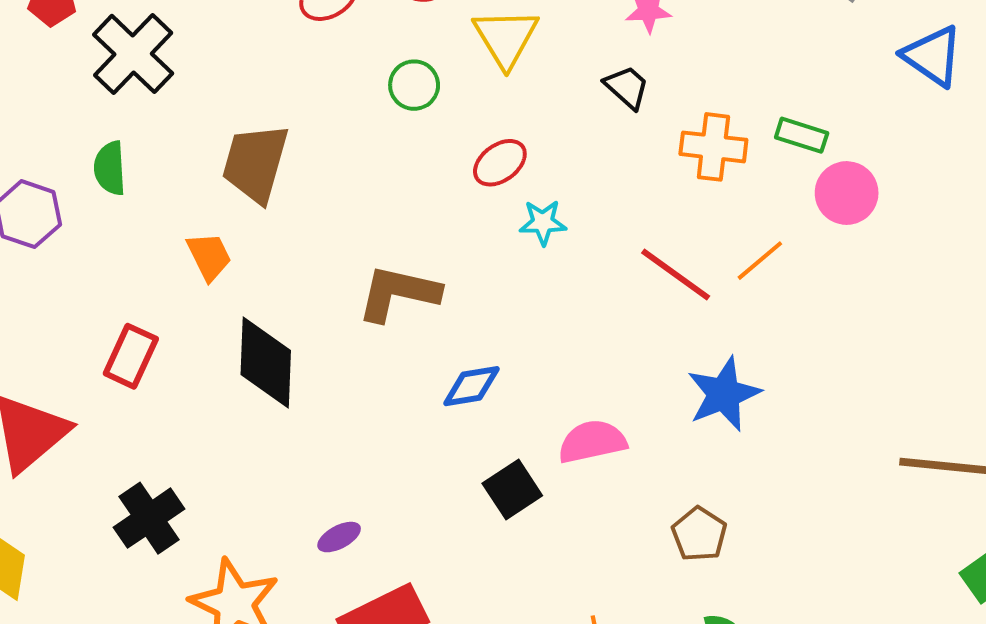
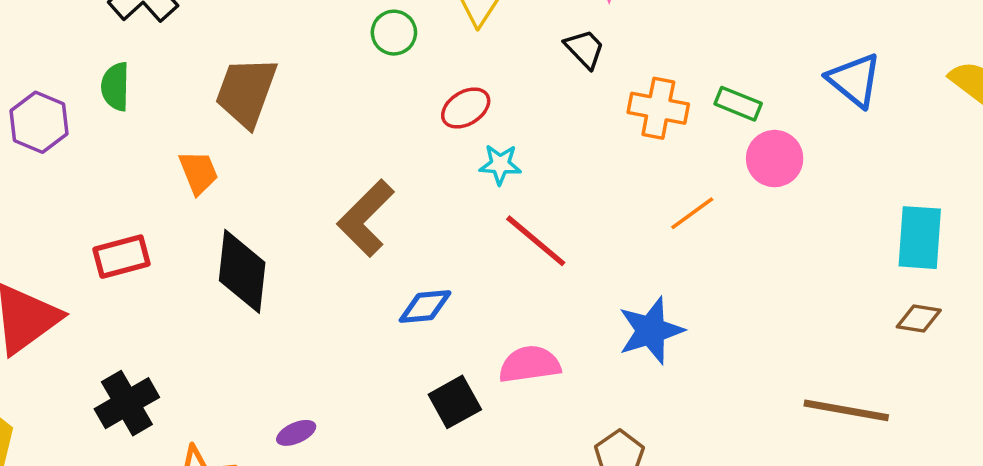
blue triangle: (933, 56) -> (854, 80), moved
red line: (676, 274) -> (536, 241), moved
brown L-shape: (398, 293) -> (366, 218), turned -62
red rectangle: (131, 356) -> (122, 257), turned 46

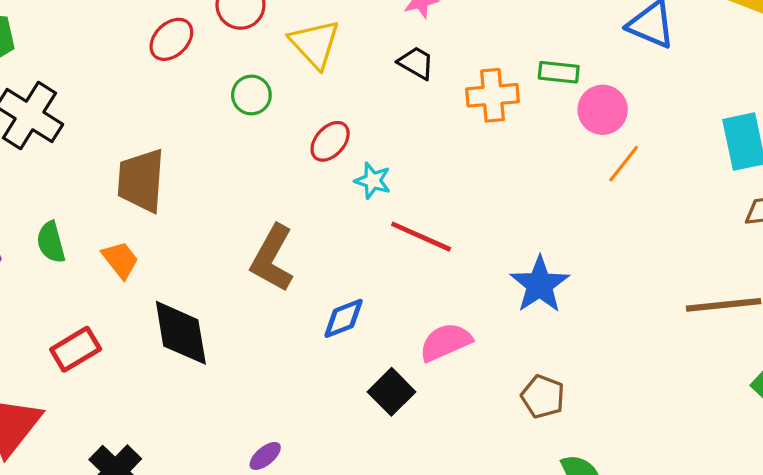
green semicircle: (115, 87) -> (51, 242), moved
cyan star: (500, 164) -> (373, 181), turned 30
orange line: (692, 213) -> (624, 164), moved

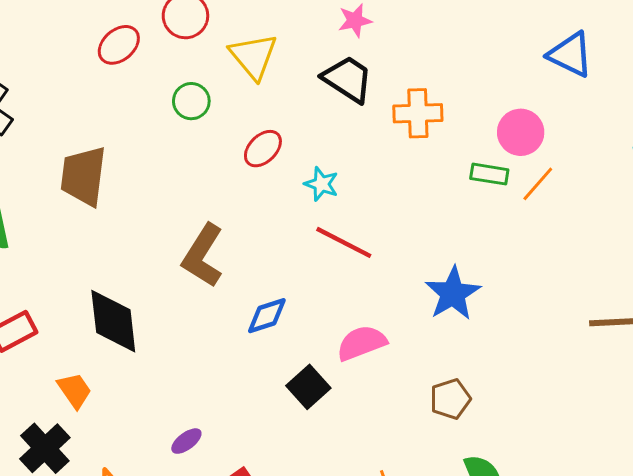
black trapezoid: (416, 63) -> (348, 79), size x1.5
green rectangle: (559, 72) -> (489, 174), moved
cyan star: (373, 181) -> (321, 184), moved
orange trapezoid: (120, 260) -> (74, 390), moved
brown pentagon: (543, 397) -> (450, 399), turned 30

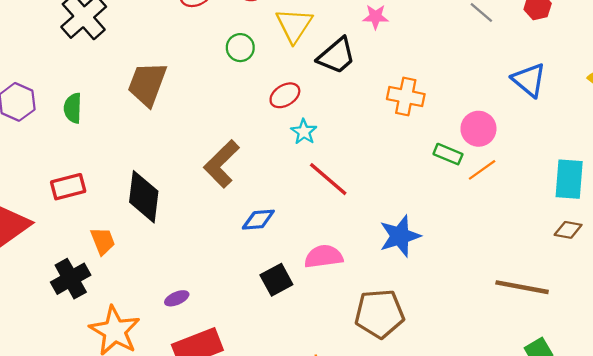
black trapezoid: (348, 79) -> (336, 56), moved, turned 93
cyan star: (321, 184) -> (304, 132), moved
brown pentagon: (450, 399) -> (379, 314), size x1.6

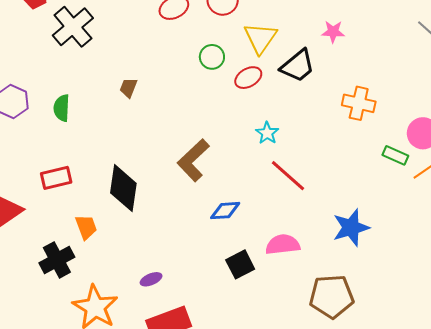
brown trapezoid: (147, 84) -> (128, 88), size x0.5
red ellipse: (285, 95) -> (248, 78), moved

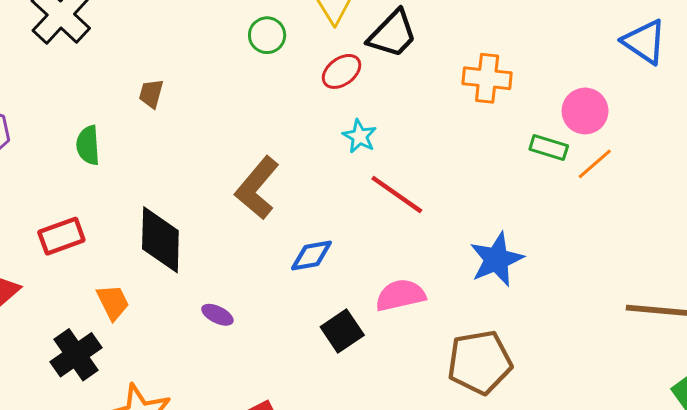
red ellipse: (248, 78) -> (342, 71), moved
green semicircle: (62, 108) -> (88, 145), moved
purple ellipse: (151, 279) -> (217, 315), moved, turned 55

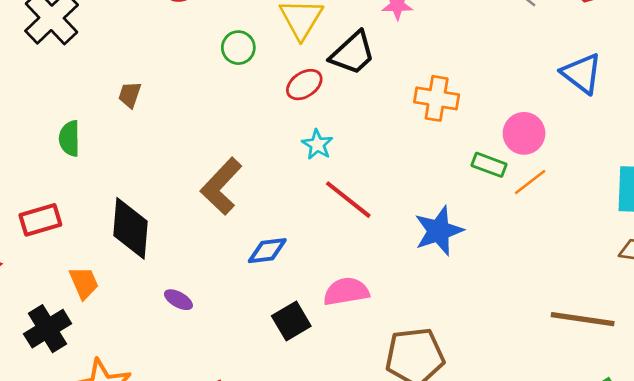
blue star: (496, 259) -> (439, 231), moved

